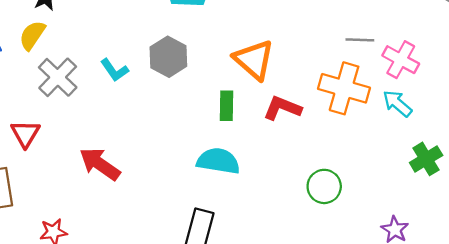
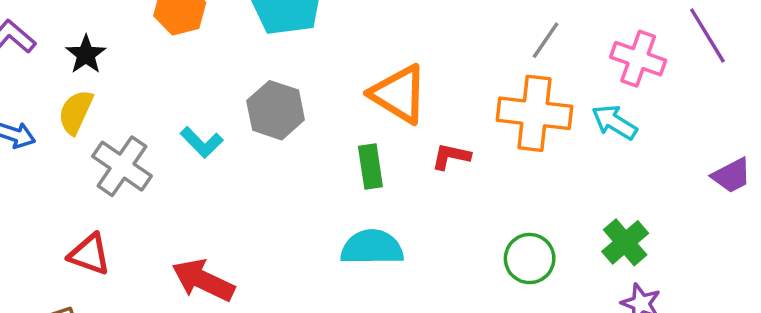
gray line: (360, 40) -> (546, 40), turned -48
pink cross: (401, 60) -> (638, 59), moved
red L-shape: (282, 108) -> (451, 156), size x0.7
red triangle: (25, 134) -> (89, 254), turned -32
green cross: (426, 159) -> (625, 242), moved

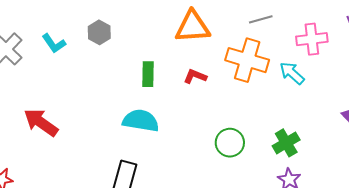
gray line: (546, 40) -> (261, 19), turned 30
pink cross: (638, 59) -> (312, 39), turned -36
orange triangle: (399, 94) -> (193, 27), moved, turned -45
gray hexagon: (276, 110) -> (99, 32), size x0.7

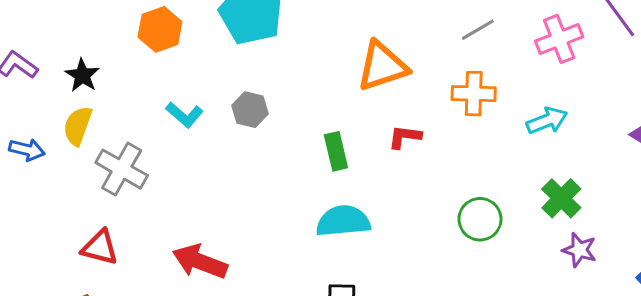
cyan L-shape: (54, 43) -> (184, 115), moved
orange cross: (247, 60) -> (474, 94), size x0.7
cyan arrow: (292, 73) -> (547, 121), moved, turned 132

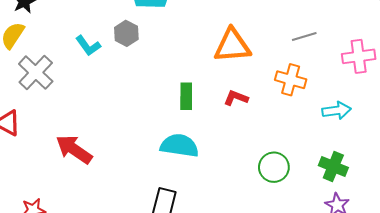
gray hexagon: (250, 110) -> (126, 33), moved
green cross: (561, 198) -> (333, 166), turned -36

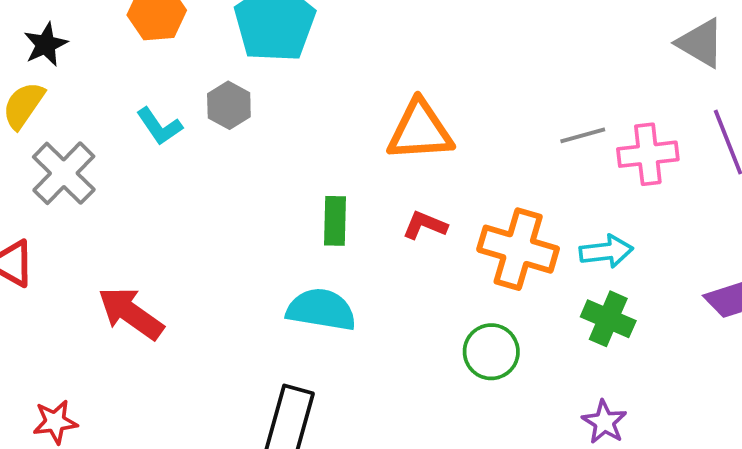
gray line: (304, 36) -> (583, 135), moved
orange cross: (291, 80) -> (518, 249), moved, size x1.4
green cross: (333, 166) -> (608, 319), moved

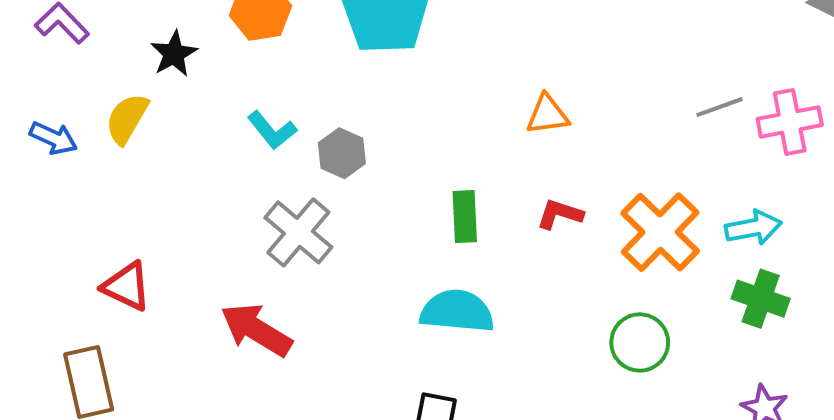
black star: (46, 44) -> (174, 54), moved
gray hexagon: (229, 105) -> (342, 153), moved
orange triangle: (420, 131) -> (547, 115), size x0.6
gray cross: (64, 173) -> (298, 232), moved
orange cross: (518, 249) -> (660, 232), turned 32

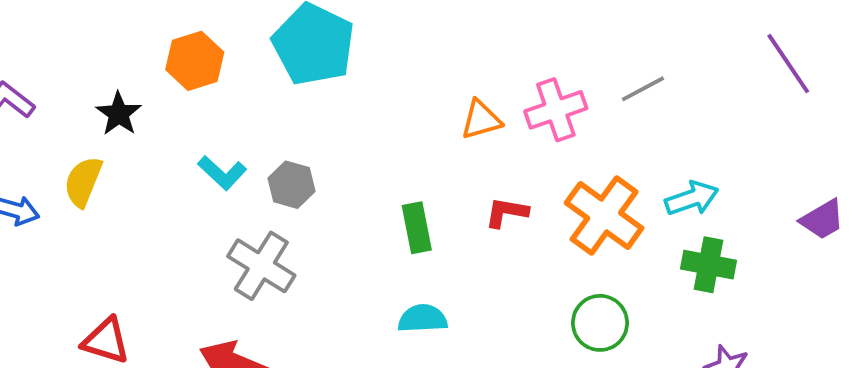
pink cross: (790, 122) -> (556, 110), moved
cyan semicircle: (457, 311) -> (423, 319), size x0.7

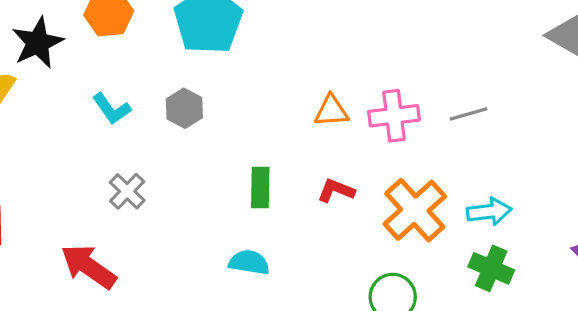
black star: (119, 114) -> (38, 43), size x1.4
gray hexagon: (292, 185) -> (184, 108), moved
gray cross: (261, 266) -> (127, 191), size x0.7

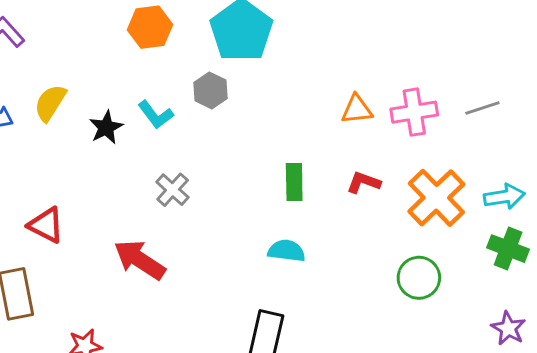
black star: (38, 43) -> (106, 127), moved, size x0.7
gray hexagon: (184, 108) -> (211, 90), moved

